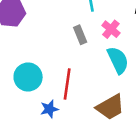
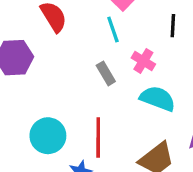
cyan semicircle: (118, 60) -> (158, 99), turned -36

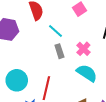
cyan line: (113, 29) -> (55, 31), moved, turned -42

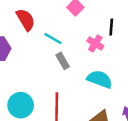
pink cross: (83, 49) -> (95, 43), moved

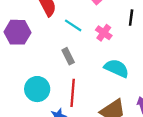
pink cross: (95, 43) -> (104, 33), moved
gray rectangle: (63, 61) -> (68, 56), moved

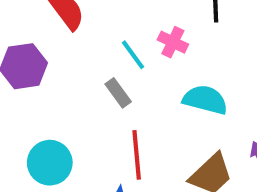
cyan line: (73, 25) -> (133, 55), moved, turned 30
cyan circle: (37, 89) -> (50, 163), moved

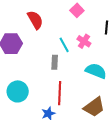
gray rectangle: (118, 93) -> (55, 62), turned 32

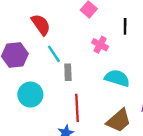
cyan line: (64, 45) -> (54, 54), moved
cyan circle: (18, 91) -> (30, 95), moved

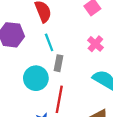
cyan circle: (30, 95) -> (36, 78), moved

